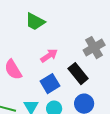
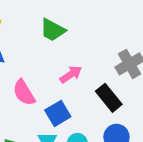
blue square: (50, 84) -> (58, 113), moved

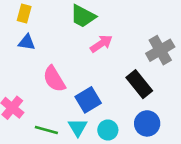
pink arrow: (71, 74) -> (101, 44), moved

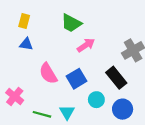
blue square: (88, 100) -> (76, 79), moved
cyan circle: (108, 130) -> (96, 100), moved

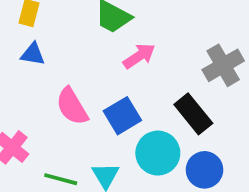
cyan circle: (96, 100) -> (158, 153), size x1.5

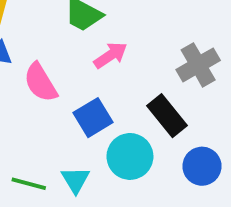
pink semicircle: (72, 106) -> (40, 82), moved
blue circle: (204, 170) -> (202, 166), moved

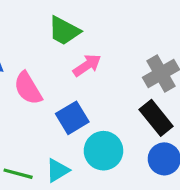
black rectangle: (167, 116) -> (156, 118), moved
cyan triangle: (75, 180) -> (57, 170), turned 30

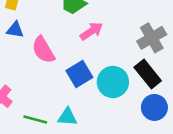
cyan circle: (103, 151) -> (113, 82), moved
cyan triangle: (57, 170) -> (67, 117), turned 35

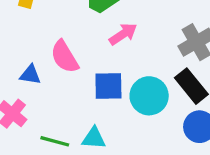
blue triangle: (15, 30) -> (30, 75), moved
blue square: (79, 74) -> (108, 86), turned 30

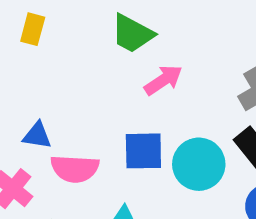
pink semicircle: (65, 57) -> (75, 169), moved, turned -56

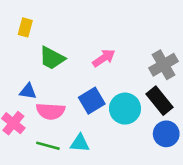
green trapezoid: (132, 34) -> (52, 58), moved
blue square: (143, 151) -> (92, 101), turned -30

